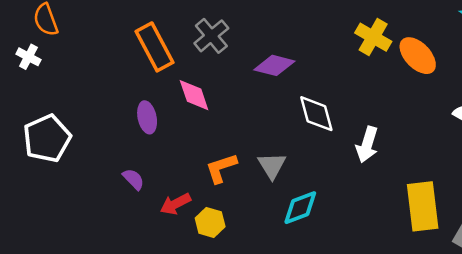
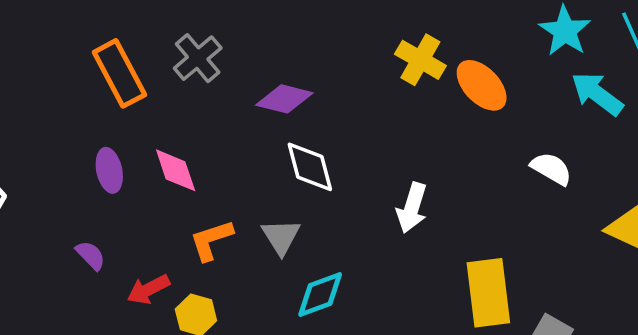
pink diamond: (194, 95) -> (176, 170), moved
white diamond: (316, 114) -> (310, 167), moved

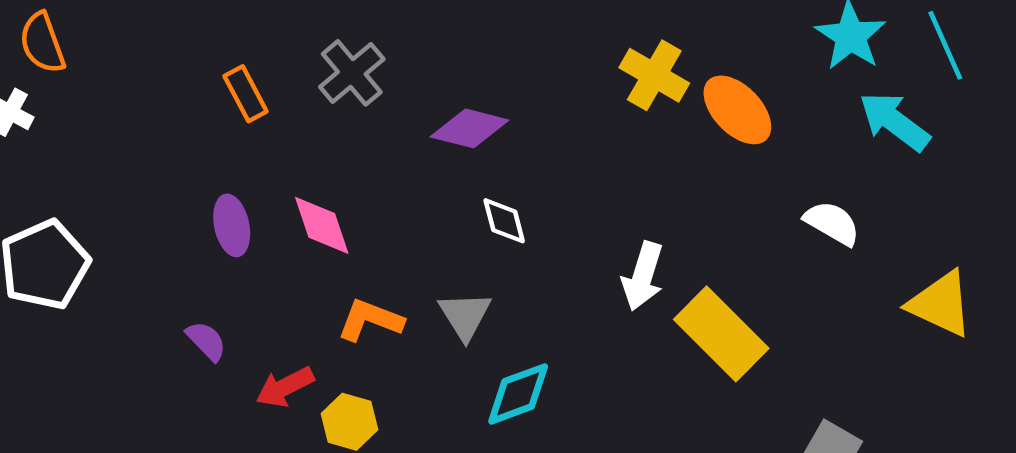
orange rectangle: (119, 73) -> (246, 94), size x0.6
white diamond: (310, 167) -> (504, 221), size x0.7
orange L-shape: (211, 240) -> (370, 320), turned 39
yellow rectangle: (488, 293) -> (721, 334), moved, turned -38

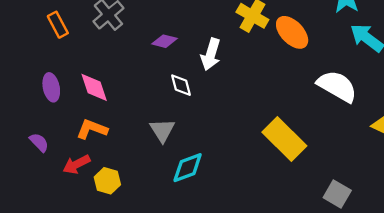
purple diamond: (470, 128) -> (164, 41), size x0.7
white semicircle: (832, 223) -> (337, 86), size x1.5
white arrow: (643, 276) -> (211, 54), moved
orange L-shape: (370, 320) -> (92, 129), moved

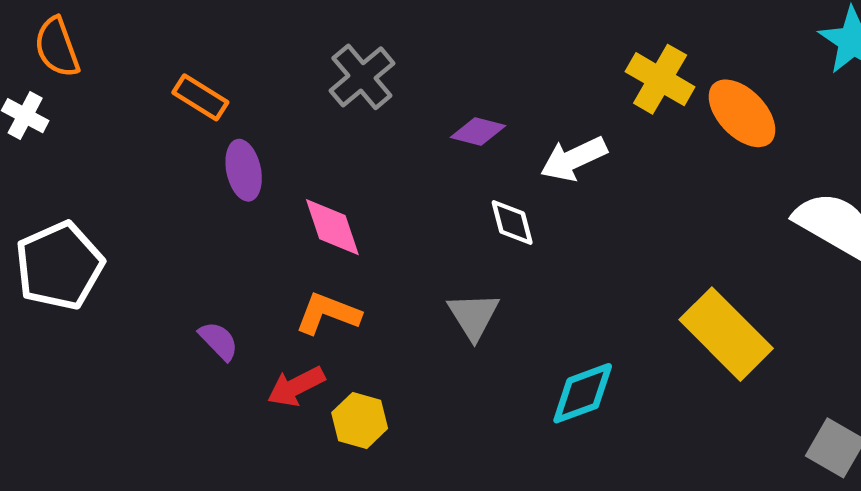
orange rectangle: (58, 25) -> (200, 97), moved, turned -30
white arrow: (211, 54) -> (574, 159), turned 48
purple ellipse: (51, 87) -> (244, 170), moved
cyan diamond: (188, 168) -> (583, 393), moved

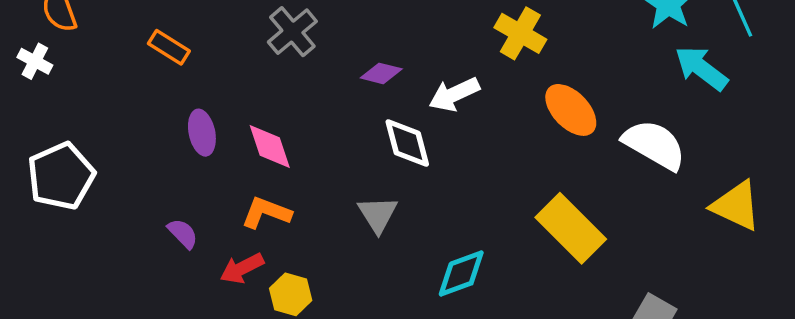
orange ellipse: (742, 113) -> (571, 110), moved
purple ellipse: (244, 170) -> (202, 133), moved
white diamond: (512, 223) -> (407, 143), size x1.4

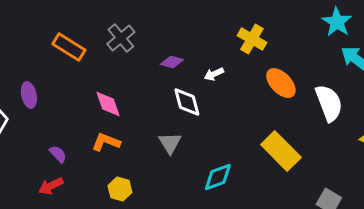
orange rectangle: (169, 47) -> (69, 47), moved, size x1.4
white arrow: (454, 94) -> (214, 74), size x0.7
purple ellipse: (202, 133) -> (29, 95), moved
white semicircle: (654, 145) -> (329, 103), turned 39
red arrow: (242, 268) -> (51, 186), moved

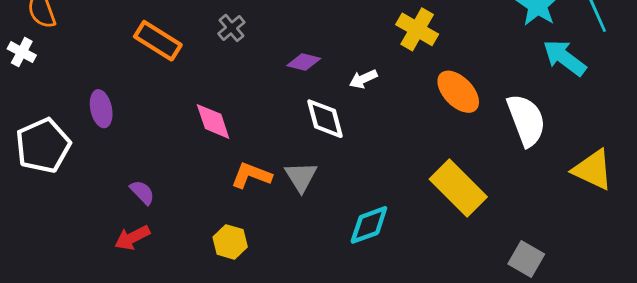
gray cross: (121, 38) -> (231, 28), size x0.7
orange L-shape: (106, 142) -> (251, 175), moved

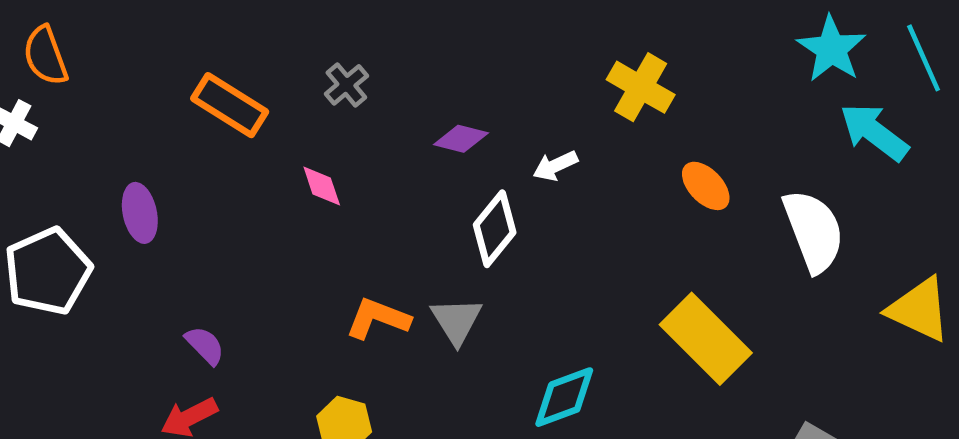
orange ellipse: (458, 92) -> (706, 186), size x0.7
white diamond: (325, 119) -> (495, 229), turned 54
pink diamond: (213, 121) -> (322, 186), moved, size x0.7

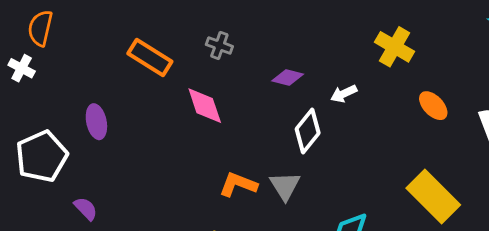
orange semicircle: (45, 56) -> (40, 28), turned 33
gray cross: (346, 85) -> (219, 45), turned -30
pink diamond: (322, 186) -> (205, 106), size x1.5
purple semicircle: (205, 345) -> (86, 209), moved

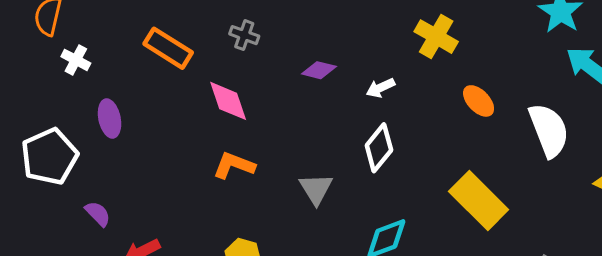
white cross: (22, 68) -> (76, 60), moved
white diamond: (308, 131) -> (379, 148), moved
orange L-shape: (238, 184) -> (234, 165), moved

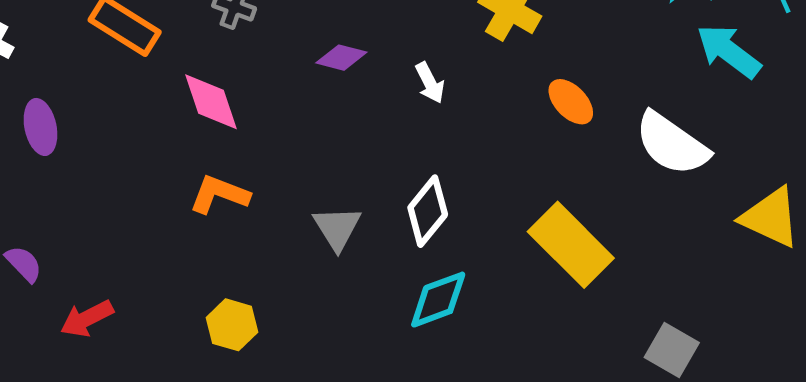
white arrow: (380, 88) -> (430, 83), turned -92
white semicircle: (549, 130) -> (672, 144), turned 146
white diamond: (379, 148) -> (428, 211), moved

